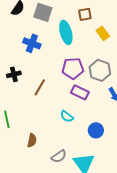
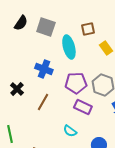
blue cross: (32, 43) -> (44, 69), moved
black cross: (14, 74) -> (17, 89), turned -32

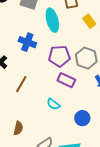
brown line: (43, 102) -> (21, 84), moved

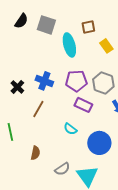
blue cross: (27, 42) -> (44, 81), moved
blue circle: (82, 118) -> (99, 143), size x1.5

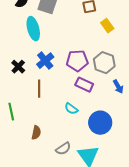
cyan ellipse: (69, 45) -> (33, 29), moved
blue cross: (44, 81) -> (45, 61), turned 30
brown line: (38, 109) -> (39, 89), turned -30

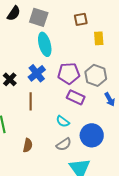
yellow rectangle: (107, 26) -> (99, 38), turned 32
cyan ellipse: (33, 29) -> (45, 44), moved
gray semicircle: (63, 149) -> (64, 144), moved

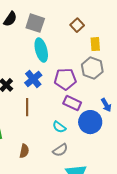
brown square: (81, 19) -> (77, 25), turned -32
gray hexagon: (96, 75) -> (92, 68), moved
blue circle: (92, 135) -> (90, 122), moved

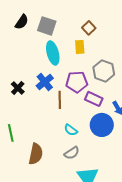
yellow rectangle: (95, 44) -> (80, 47), moved
purple rectangle: (72, 103) -> (94, 99), moved
brown line: (27, 107) -> (60, 100), moved
brown semicircle: (24, 151) -> (36, 154), size x1.5

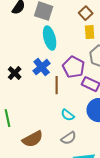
yellow rectangle: (80, 47) -> (90, 32), moved
purple pentagon: (77, 82) -> (74, 67), turned 30
brown semicircle: (36, 154) -> (33, 139), turned 50

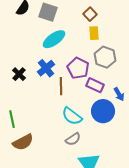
cyan ellipse: (50, 38) -> (54, 39), turned 70
cyan semicircle: (68, 115) -> (72, 116), size x1.5
brown semicircle: (33, 139) -> (23, 142), moved

